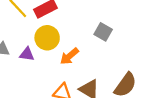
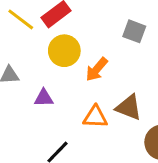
purple triangle: (27, 54) -> (44, 98), moved

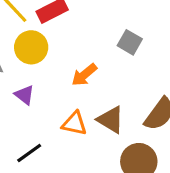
yellow circle: (64, 51) -> (31, 47), moved
purple triangle: (44, 98) -> (24, 95), turned 30

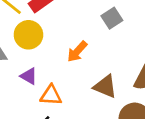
gray square: (130, 42) -> (112, 18), turned 35
orange triangle: (74, 124) -> (51, 95), moved

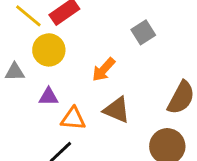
purple triangle: (29, 76) -> (49, 97), turned -30
brown triangle: (105, 86) -> (117, 110), moved

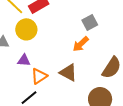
orange arrow: (104, 70) -> (81, 44), moved
orange triangle: (73, 119) -> (39, 76), turned -42

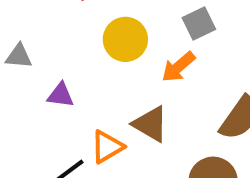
yellow circle: (26, 29) -> (125, 39), moved
orange triangle: (39, 76) -> (107, 147), moved

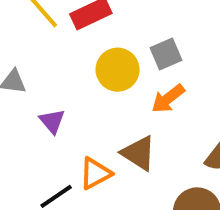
gray square: (199, 24) -> (166, 54), moved
purple triangle: (60, 95) -> (52, 121), turned 40

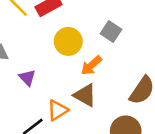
gray square: (166, 54) -> (111, 32), moved, turned -30
orange arrow: (168, 99) -> (91, 66), moved

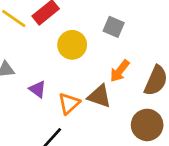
orange arrow: (91, 66) -> (120, 71), moved
orange triangle: (58, 110) -> (69, 103), moved

